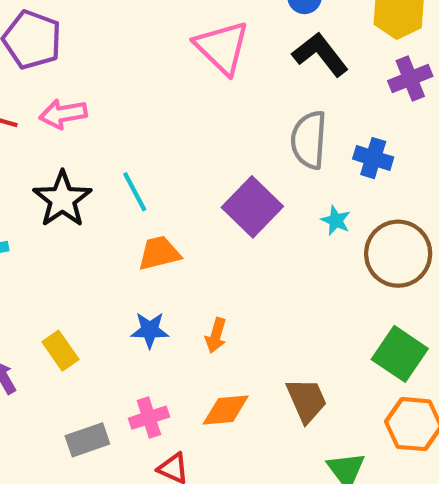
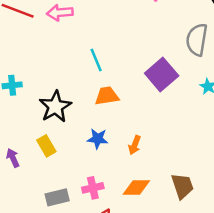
black star: (62, 199) -> (55, 107), moved

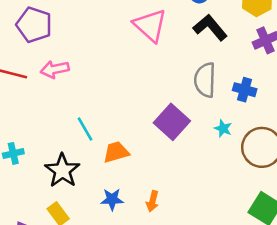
cyan line: (96, 60) -> (85, 129), moved

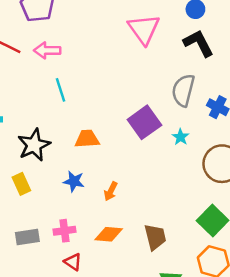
cyan line: (85, 129) -> (61, 90), moved
cyan star: (223, 129) -> (180, 137), moved

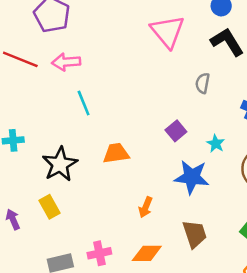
gray semicircle: (183, 90) -> (203, 83), moved, size x0.6
purple square: (144, 122) -> (176, 131), size x0.6
blue star: (74, 181) -> (192, 177), moved, size x1.5
brown trapezoid: (155, 237) -> (195, 234), moved

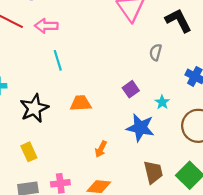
yellow rectangle: (50, 207) -> (29, 152), moved
brown trapezoid: (195, 234) -> (153, 172), moved

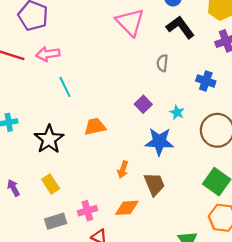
brown trapezoid: (153, 172) -> (154, 184), moved

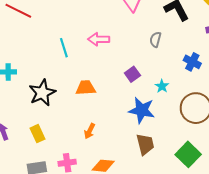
pink arrow: (48, 54) -> (99, 39), moved
orange arrow: (123, 170) -> (90, 131), moved
brown trapezoid: (154, 184) -> (145, 144), moved

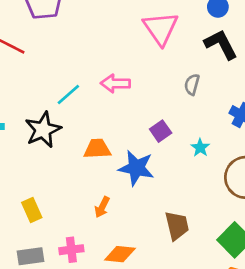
cyan line: (64, 48) -> (68, 94), turned 66
black star: (42, 93) -> (43, 130), moved
blue star: (142, 110) -> (136, 168), moved

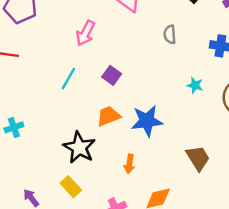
pink arrow: (115, 83) -> (86, 33), moved, turned -45
black star: (43, 130) -> (79, 148), moved
purple square: (161, 131) -> (112, 75), moved

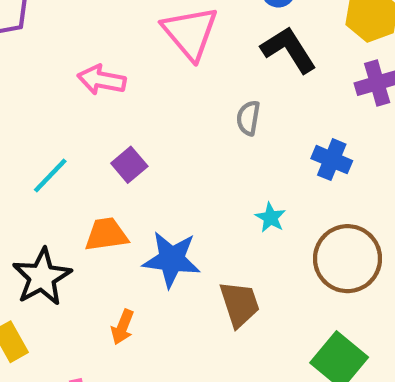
pink arrow: (86, 33) -> (102, 80), turned 60
cyan line: (68, 79) -> (50, 176), moved
brown trapezoid: (198, 158) -> (240, 304), moved

